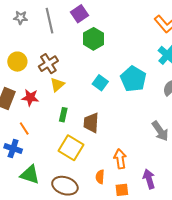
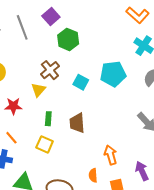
brown cross: (48, 64) -> (50, 70), moved
cyan pentagon: (133, 79) -> (113, 74), turned -30
yellow square: (71, 148) -> (45, 144), moved, size x0.7

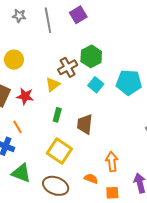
green hexagon: (68, 39) -> (91, 56), moved
yellow square: (45, 144) -> (59, 151), moved, size x1.4
orange semicircle: (93, 175) -> (91, 179), turned 104

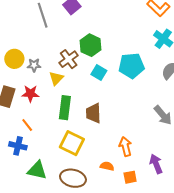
gray star: (19, 16) -> (34, 65), moved
green rectangle: (57, 115) -> (65, 108), size x1.6

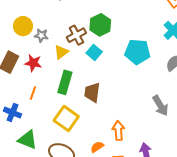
cyan square: (99, 73) -> (94, 52), moved
orange line: (27, 125) -> (33, 93), moved, turned 48
orange semicircle: (107, 166) -> (97, 147), turned -56

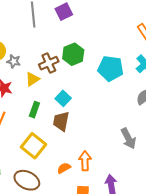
cyan square: (94, 52) -> (63, 98), moved
cyan pentagon: (137, 52) -> (111, 68), moved
green rectangle: (65, 82) -> (34, 110), size x0.7
orange semicircle: (97, 147) -> (64, 168), moved

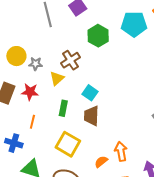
green hexagon: (73, 54) -> (98, 36), moved
cyan pentagon: (111, 68) -> (134, 24), moved

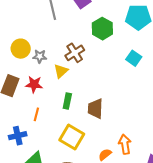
cyan square: (90, 93) -> (134, 58), moved
blue cross: (14, 143) -> (18, 136), turned -30

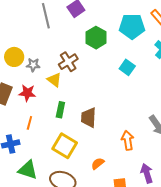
yellow triangle: (61, 71) -> (54, 80), turned -42
orange arrow: (125, 144) -> (128, 140), moved

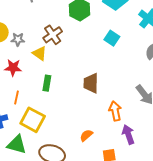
brown trapezoid: (88, 118) -> (91, 83), moved
yellow square: (65, 146) -> (33, 120), moved
purple arrow: (147, 173) -> (128, 134), moved

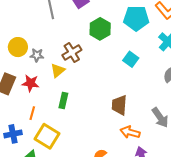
yellow triangle: (40, 53) -> (58, 70), turned 42
brown trapezoid: (91, 83) -> (119, 105), moved
orange arrow: (115, 111) -> (130, 132), turned -66

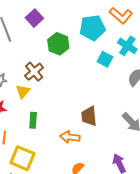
cyan square: (131, 59) -> (105, 59), moved
orange arrow: (130, 132) -> (70, 137), moved

